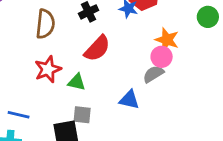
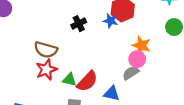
brown semicircle: (45, 24) -> (46, 50), moved, turned 100
red semicircle: (97, 48) -> (87, 81), moved

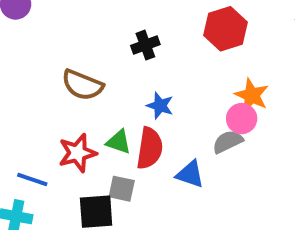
blue star: (110, 21) -> (160, 106), moved
red star: (46, 70) -> (77, 153), moved
red semicircle: (87, 81) -> (150, 148), turned -40

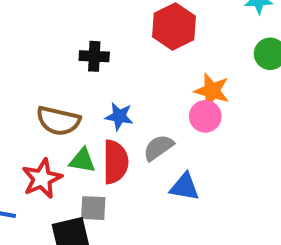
black cross: (145, 45) -> (94, 56), turned 32
brown semicircle: (82, 85) -> (58, 121), moved
gray semicircle: (228, 142) -> (158, 148), moved
blue triangle: (190, 174) -> (185, 187), moved

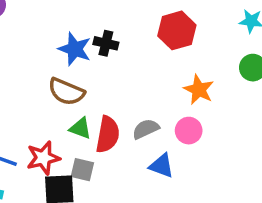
blue star: (119, 116) -> (75, 49), moved, size x1.4
pink circle: (205, 116) -> (189, 131), moved
red star: (42, 179) -> (43, 158), moved

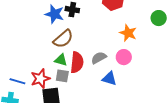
brown semicircle: (66, 92) -> (63, 39), moved, turned -60
gray square: (82, 170) -> (62, 76), moved

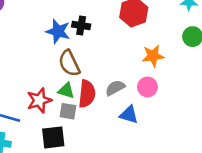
orange star: (128, 33) -> (153, 56), turned -30
brown semicircle: (63, 39) -> (69, 63), turned 105
red star: (40, 79) -> (39, 100), moved

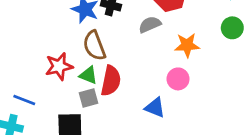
gray semicircle: (115, 88) -> (150, 25), moved
red star: (39, 100) -> (59, 66), moved
gray square: (68, 111) -> (88, 98), turned -30

